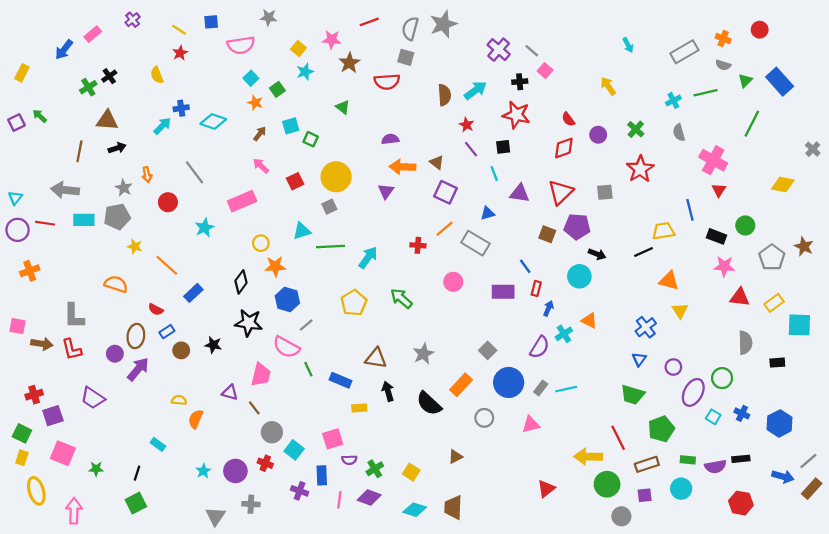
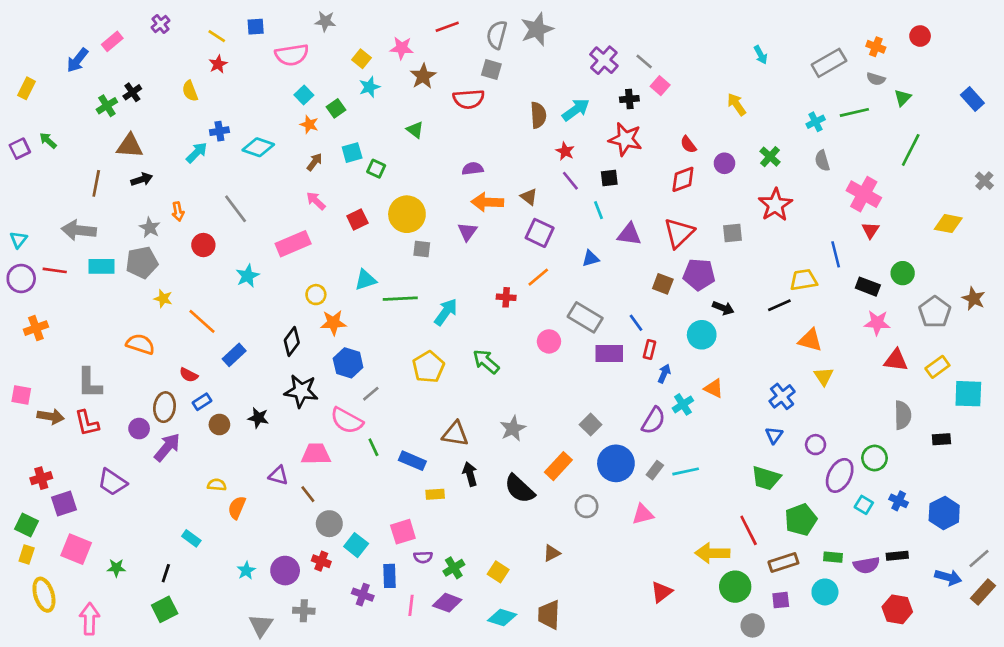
blue rectangle: (780, 82) -> (972, 99), moved, size x0.7
gray square: (329, 207) -> (422, 249), moved, turned 32
gray rectangle: (475, 243) -> (585, 317), moved
pink trapezoid: (261, 375) -> (316, 454), turned -105

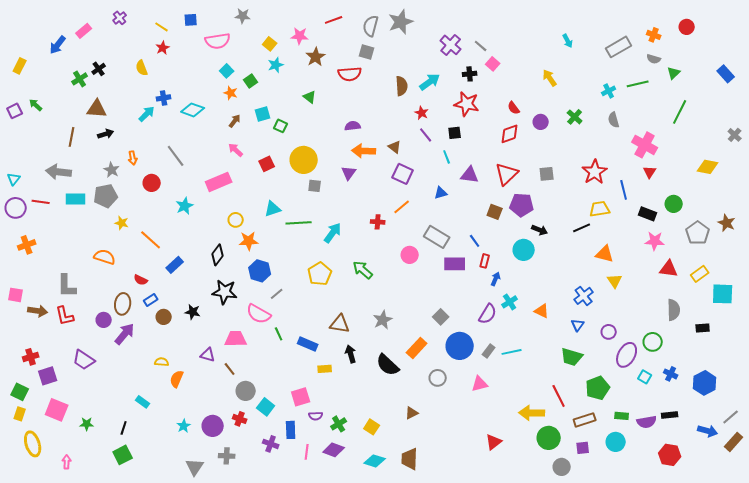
red star: (775, 205) -> (595, 172), moved
orange triangle: (714, 388) -> (542, 311), moved
pink arrow: (89, 619) -> (67, 462), size x0.6

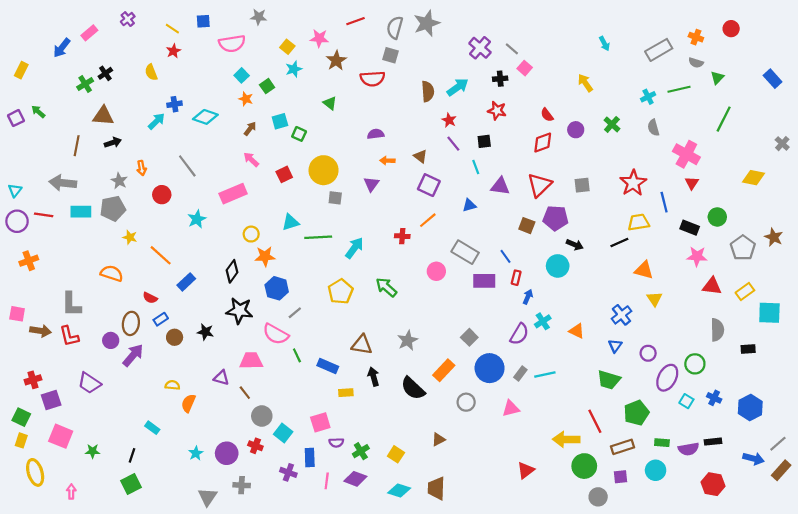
red star: (467, 104) -> (497, 111), size x0.7
orange arrow: (364, 151) -> (387, 161), size x0.6

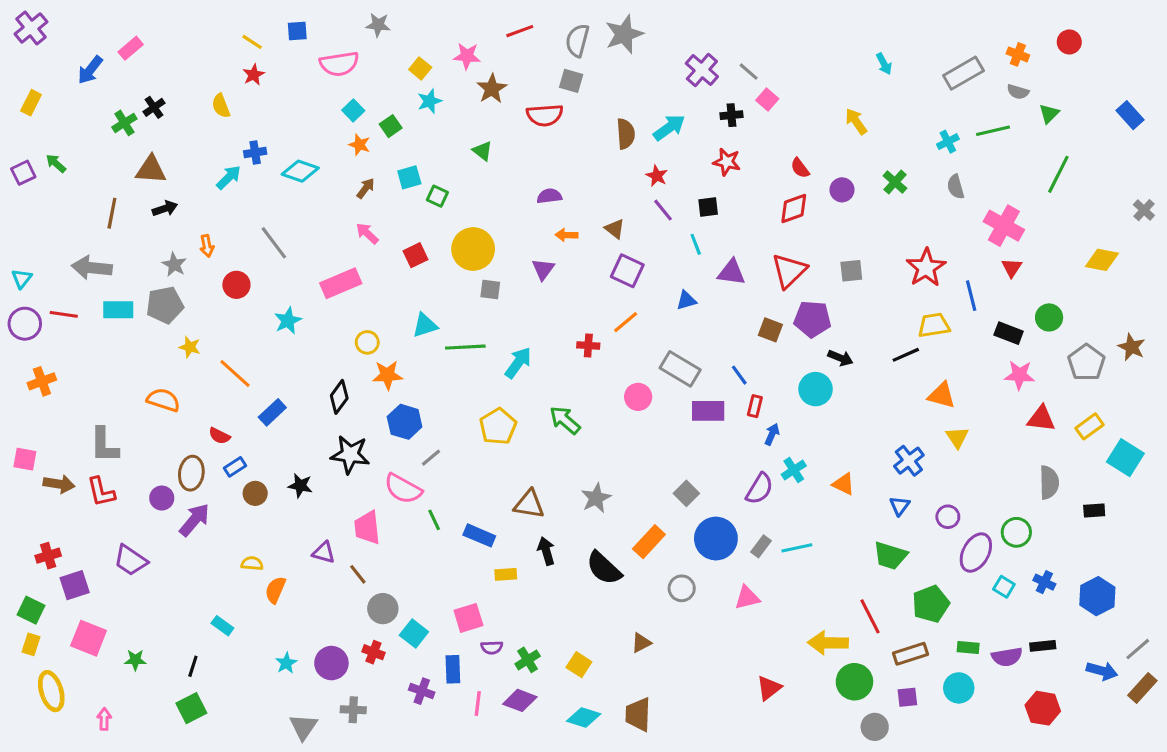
purple cross: (128, 19) -> (31, 28), moved, size x1.5
cyan square: (769, 313) -> (1125, 458), turned 30
pink trapezoid: (251, 361) -> (367, 528), turned -95

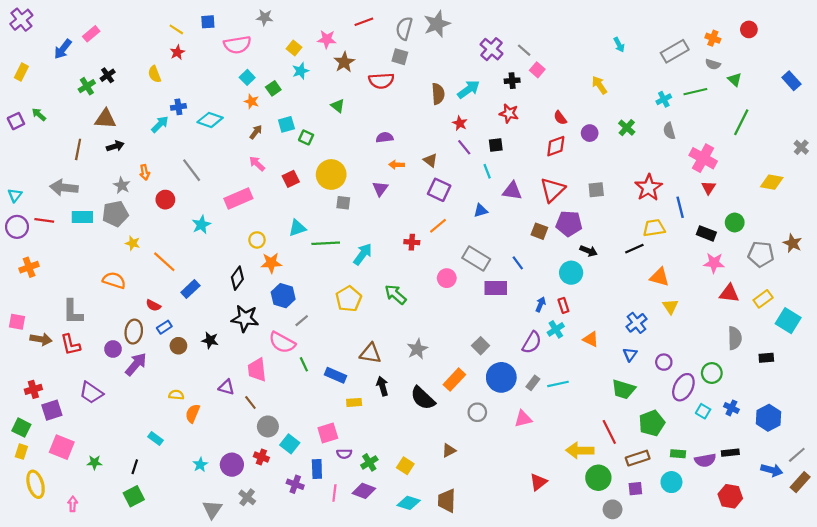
green triangle: (1049, 114) -> (735, 80), turned -32
gray pentagon: (1086, 363) -> (761, 254), turned -30
red rectangle: (755, 406) -> (563, 305), moved, turned -32
gray cross: (353, 710) -> (247, 497), turned 35

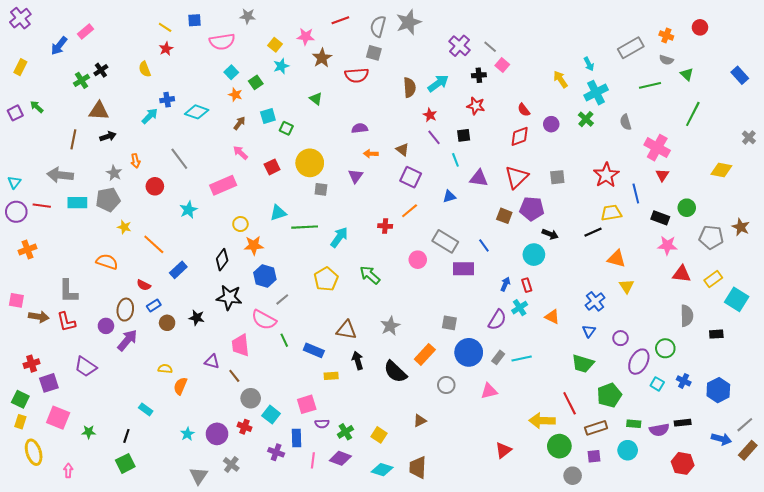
cyan arrow: (619, 45) -> (589, 64), moved
cyan cross: (664, 99) -> (596, 93), moved, size x1.6
gray square: (481, 346) -> (449, 323), turned -35

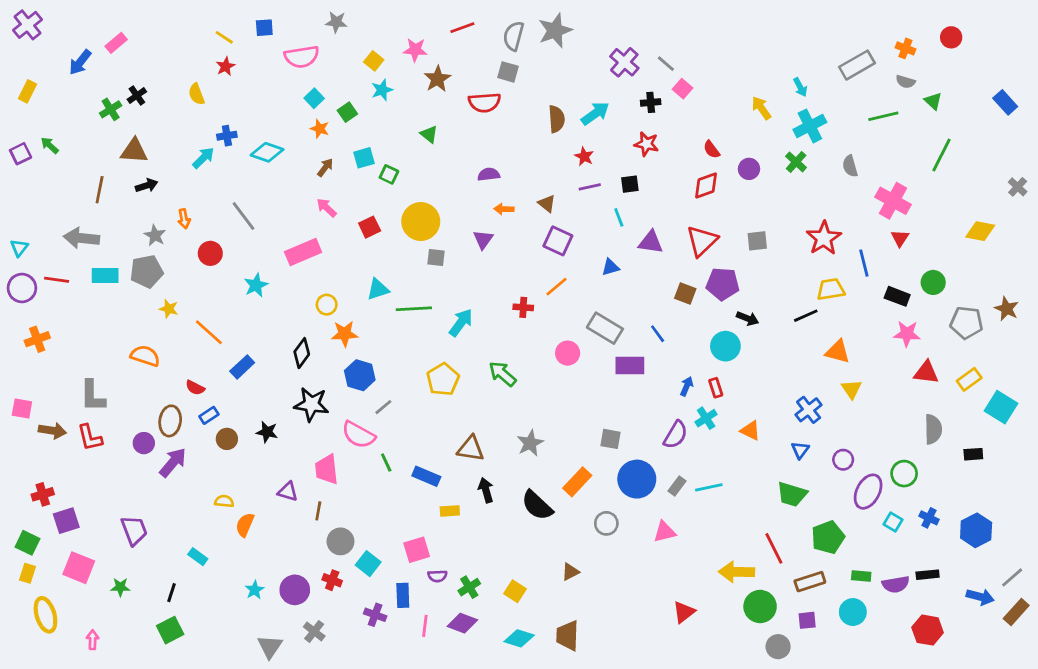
purple line: (434, 137) -> (590, 187), turned -63
purple trapezoid: (86, 367) -> (134, 530), moved, turned -145
brown line: (234, 376) -> (318, 511), turned 48

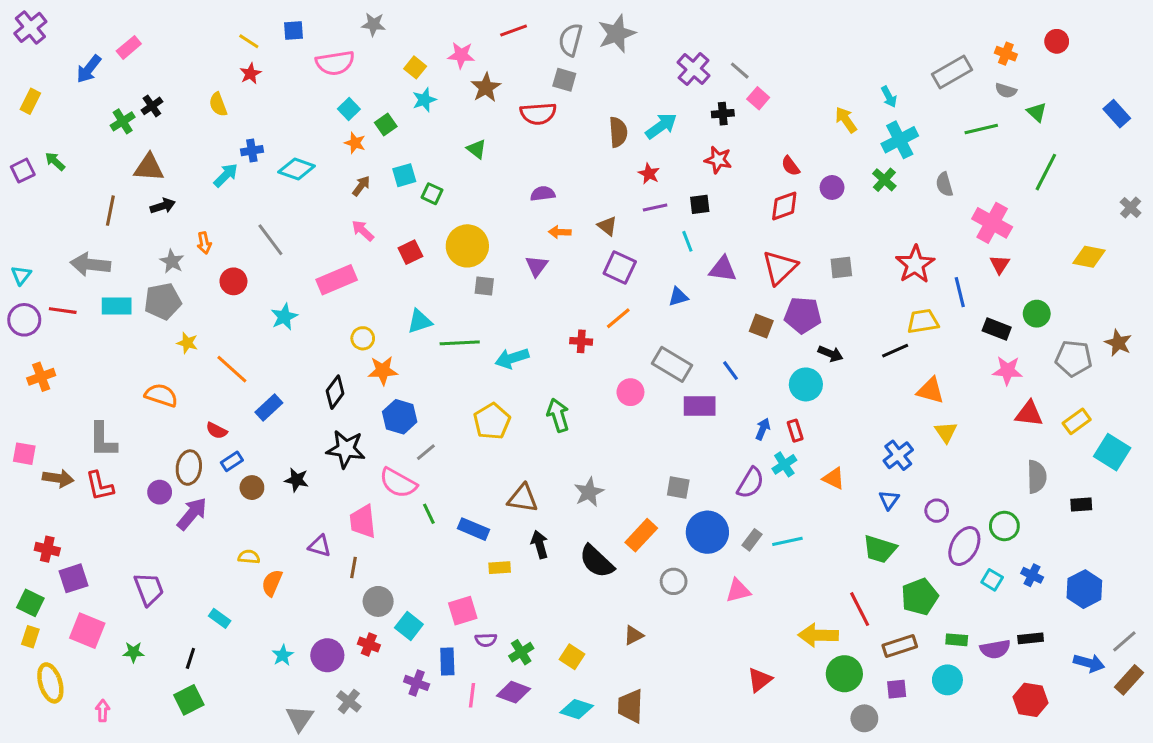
cyan arrow: (461, 323) -> (512, 358), turned -144
green arrow: (502, 374) -> (558, 415), turned 32
red cross: (43, 494) -> (47, 549), turned 30

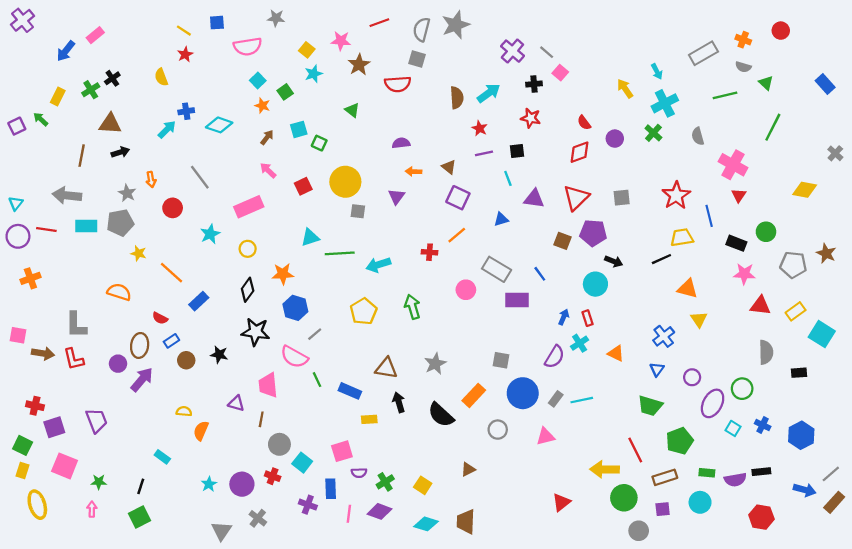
yellow rectangle: (30, 101) -> (58, 96), moved
yellow circle: (363, 338) -> (248, 249), moved
purple trapezoid: (149, 589) -> (96, 420), moved
pink arrow: (103, 711) -> (92, 509), moved

